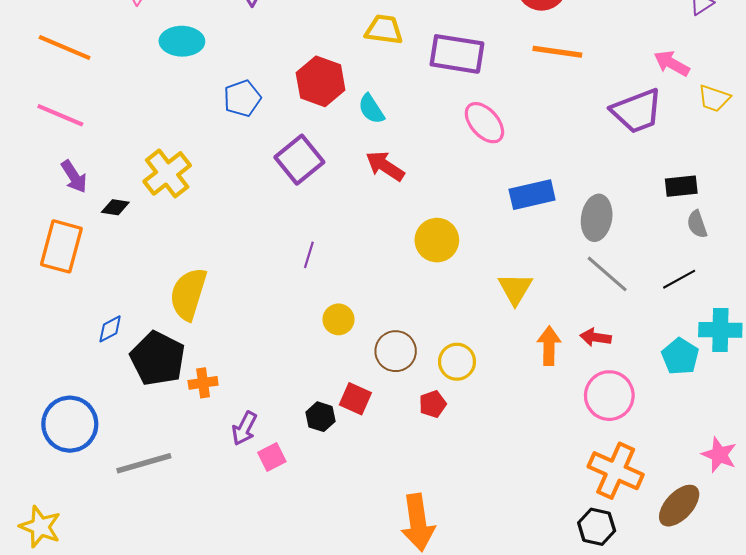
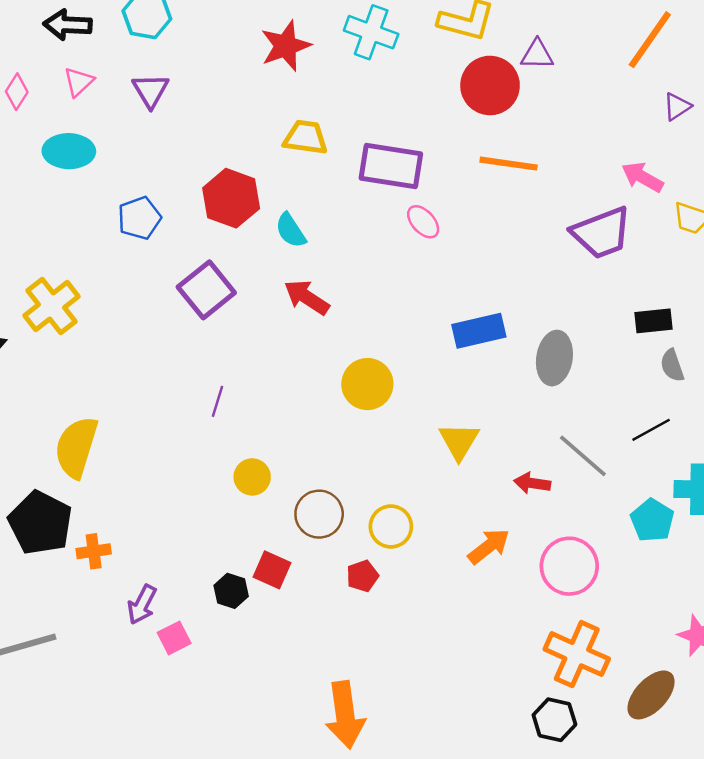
pink ellipse: (484, 123) -> (423, 222), moved, size x0.7
gray line: (607, 274) -> (583, 456), moved
red arrow: (596, 337) -> (532, 483), moved
orange arrow: (549, 346) -> (489, 546), moved, turned 51

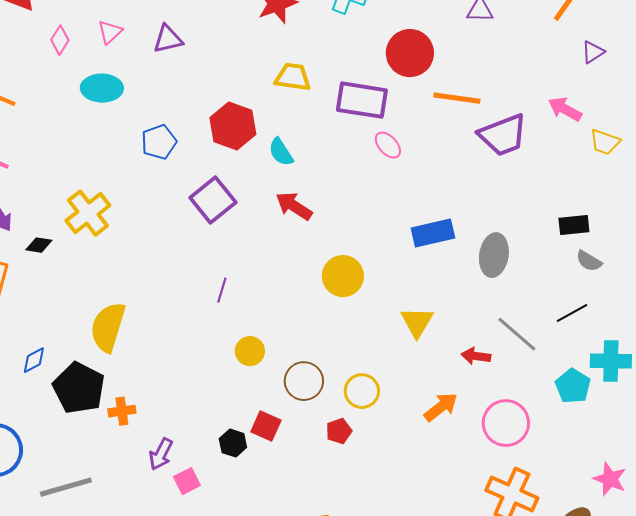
red circle: (490, 85) -> (410, 53), moved
purple triangle: (151, 90) -> (168, 39), turned 48
purple trapezoid: (602, 233) -> (503, 135), moved
gray semicircle: (672, 365) -> (589, 261), turned -40

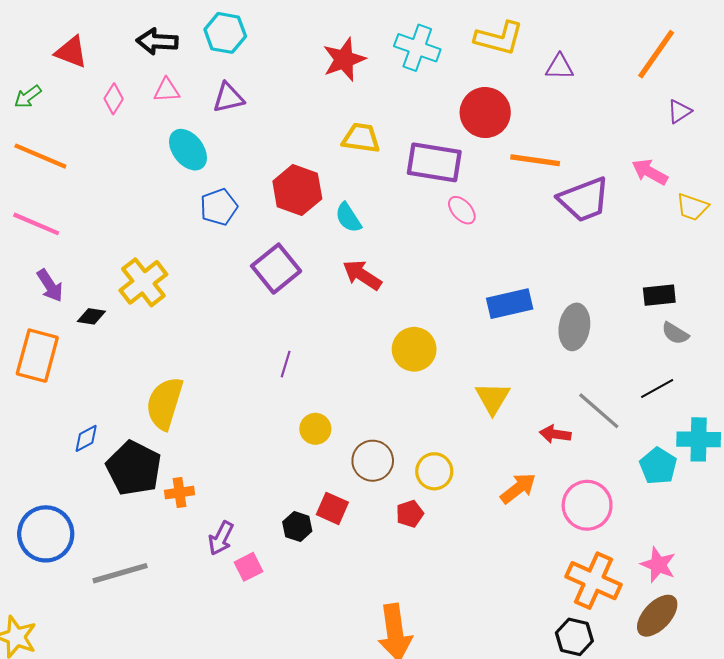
pink triangle: (110, 32) -> (167, 90), turned 40
cyan ellipse: (102, 88) -> (188, 150), moved, turned 51
pink star: (610, 479) -> (658, 565), moved

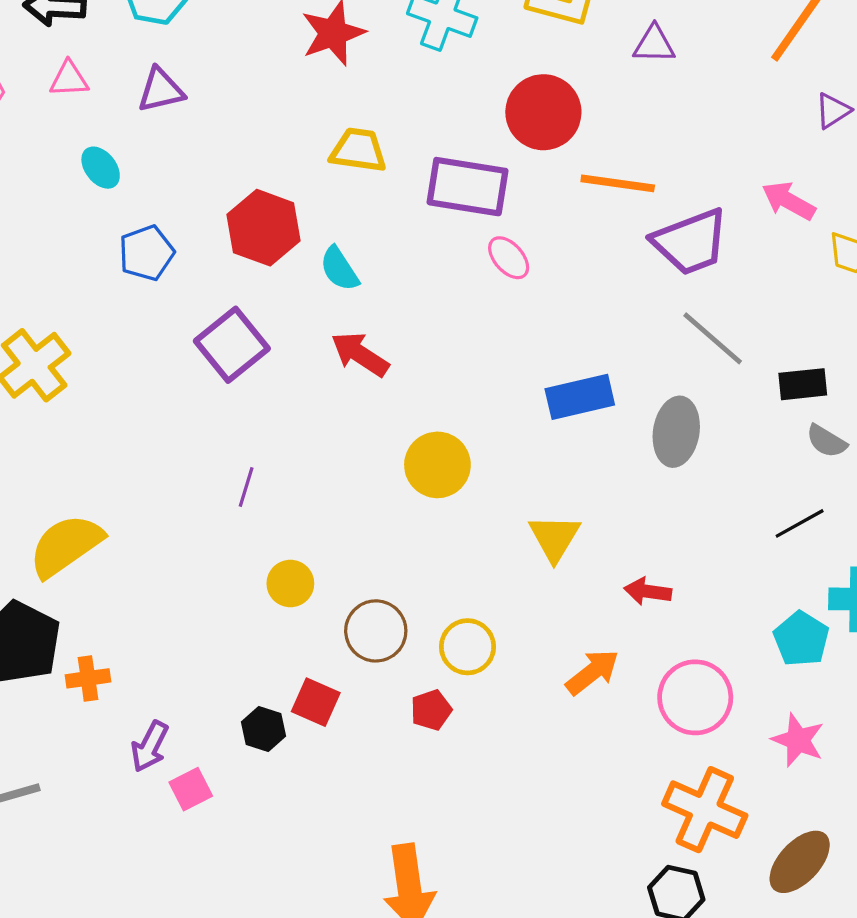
cyan ellipse: (188, 150) -> (101, 168), size x0.7
yellow semicircle: (165, 403) -> (66, 546), turned 38
gray line: (599, 411) -> (713, 338), moved
pink star: (658, 565) -> (798, 740), moved

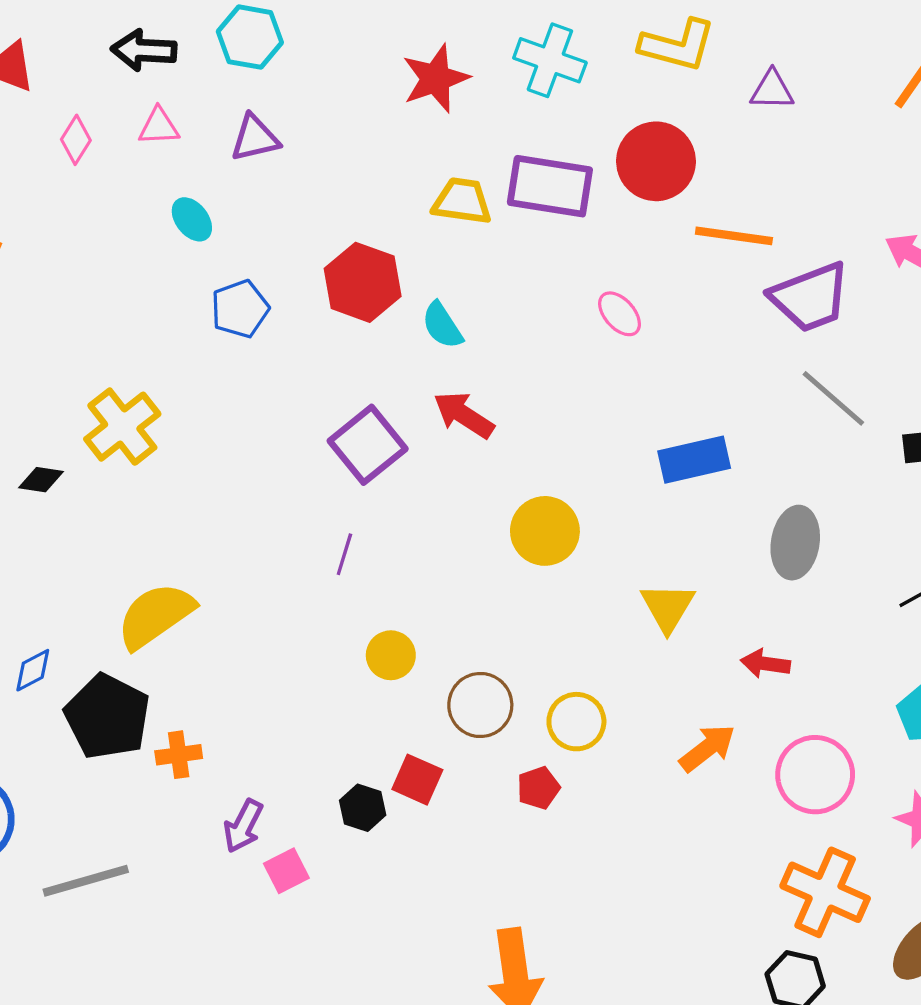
purple rectangle: (467, 187) -> (550, 186), moved
purple square: (232, 345) -> (368, 445), moved
gray ellipse: (676, 432) -> (795, 543), moved

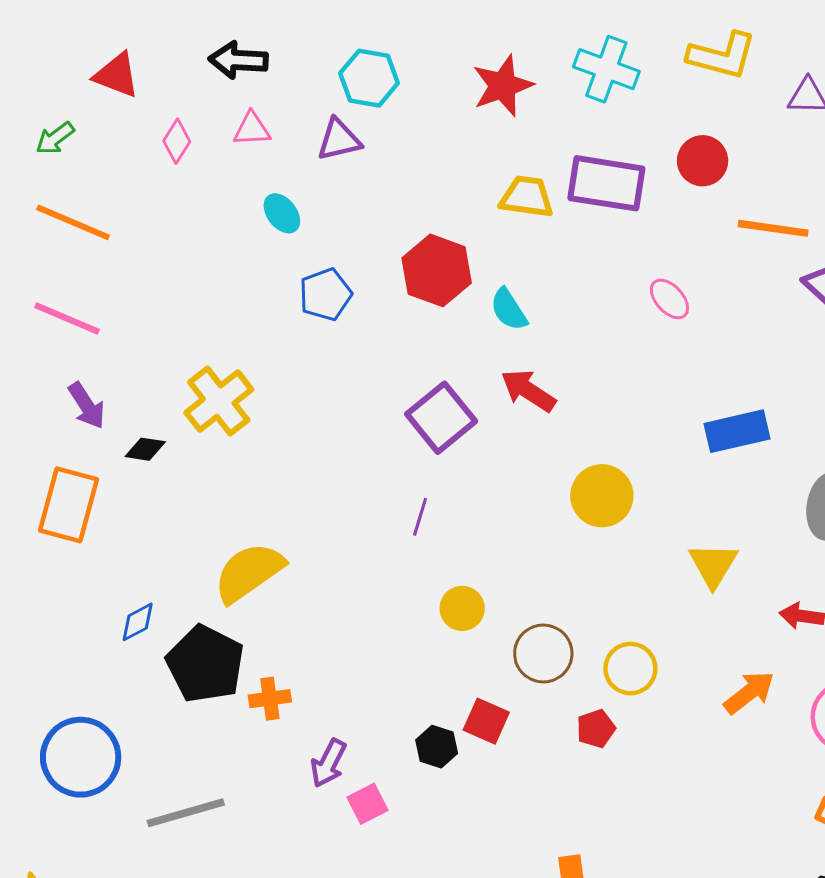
cyan hexagon: (250, 37) -> (369, 78), moved
red circle: (656, 161) -> (703, 161), size x0.7

